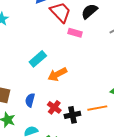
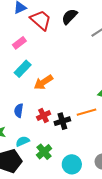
pink rectangle: (75, 33) -> (19, 43), moved, turned -48
red cross: (54, 107) -> (44, 116), turned 32

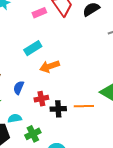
pink rectangle: (19, 43) -> (39, 13), moved

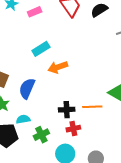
pink rectangle: (39, 13) -> (35, 12), moved
blue semicircle: (19, 88) -> (27, 88), size x1.5
red cross: (41, 99) -> (73, 129), moved

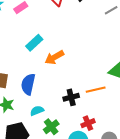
cyan semicircle: (23, 119) -> (37, 111), moved
red cross: (73, 129) -> (88, 123), moved

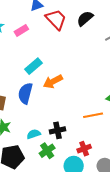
blue semicircle: (28, 84) -> (25, 93), moved
black cross: (71, 97) -> (58, 130), moved

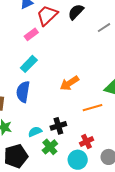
red trapezoid: (56, 19) -> (47, 15), turned -85
pink rectangle: (21, 30) -> (31, 34), moved
orange arrow: (53, 81) -> (69, 83), moved

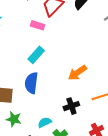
pink rectangle: (31, 34) -> (38, 25), turned 56
black cross: (58, 126) -> (71, 106), moved

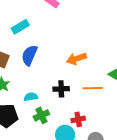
cyan rectangle: (36, 55) -> (20, 27), moved

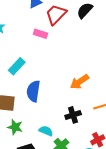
cyan semicircle: (31, 97) -> (46, 131), turned 48

